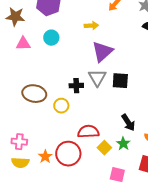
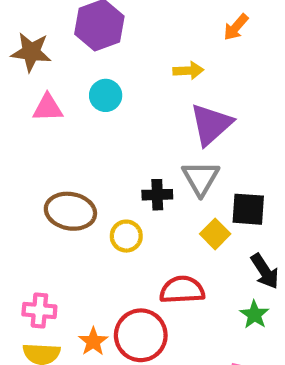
black square: (120, 81) -> (248, 209), moved
yellow square: (104, 148) -> (215, 234), moved

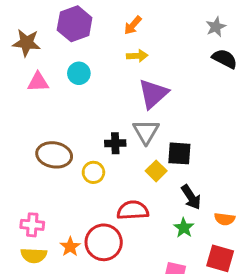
orange arrow: (236, 27) -> (133, 25), moved

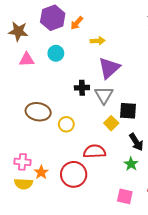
orange arrow: (133, 25) -> (77, 23), moved
black cross: (115, 143) -> (82, 88), moved
orange star: (70, 247) -> (41, 172), moved

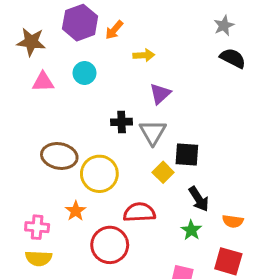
purple triangle: (109, 68) -> (160, 94), size x0.7
yellow circle: (66, 124) -> (99, 174), size x1.6
orange star: (41, 172) -> (76, 211), moved

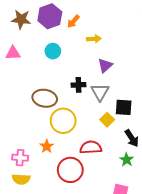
brown star: (31, 42) -> (21, 19), moved
pink triangle: (43, 82) -> (13, 53), moved
brown ellipse: (59, 156) -> (45, 98), moved

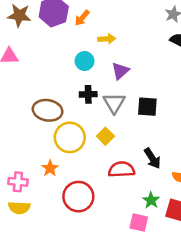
cyan circle: (53, 51) -> (85, 61), moved
black square: (124, 107) -> (147, 107), moved
yellow square: (107, 120) -> (105, 136), moved
red semicircle: (91, 147) -> (121, 169), moved
green star: (127, 160) -> (151, 200), moved

